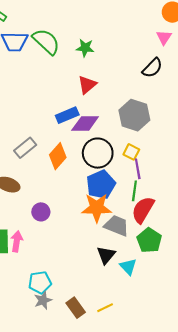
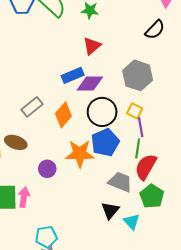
orange star: (97, 208) -> (80, 154), moved

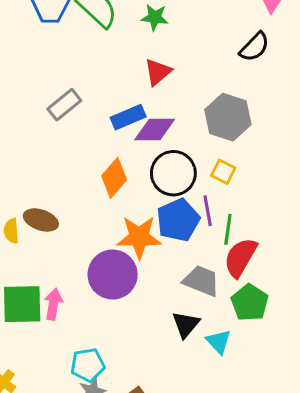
gray rectangle: (32, 107) -> (64, 105), moved
purple line: (141, 127) -> (208, 211), moved
purple circle: (47, 169) -> (113, 275), moved, size x1.8

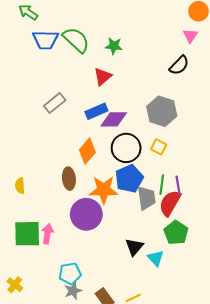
red triangle: (158, 72) -> (103, 77), moved
purple line: (208, 211) -> (178, 186), moved
brown ellipse: (41, 220) -> (69, 179), moved, turned 65
gray trapezoid: (201, 281) -> (146, 198), moved, turned 60

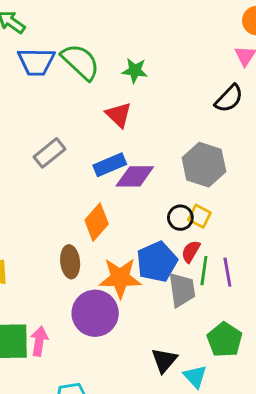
red triangle: (103, 77) -> (119, 115), turned -36
black circle: (126, 148) -> (180, 218), moved, size x0.6
red semicircle: (170, 203) -> (191, 251), moved, size x0.6

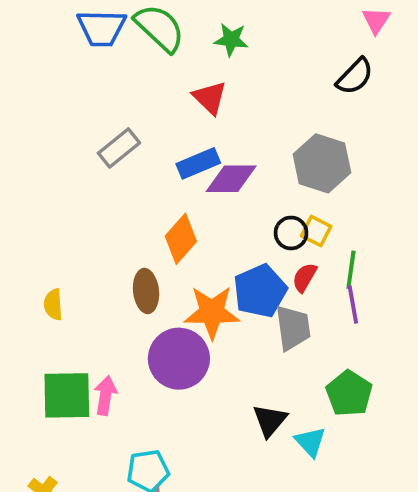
green line: (204, 271) -> (351, 270), moved

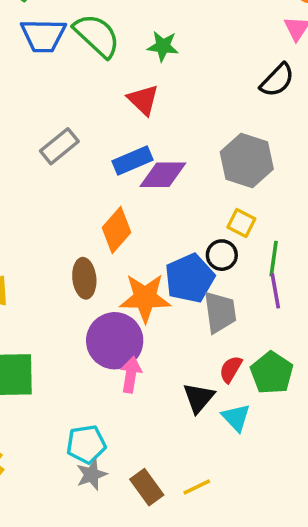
black circle: (291, 233) -> (222, 255), moved
red semicircle: (305, 277) -> (231, 369), moved
pink arrow: (105, 395) -> (131, 375), moved

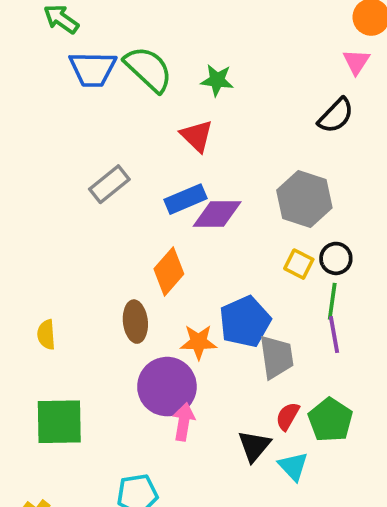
black circle: (222, 255) -> (336, 258), moved
orange star: (145, 298) -> (199, 342), size x0.7

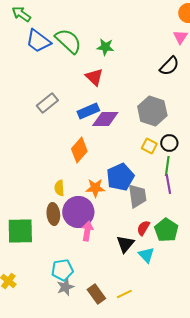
blue trapezoid: (93, 69) -> (38, 41), turned 36
brown ellipse: (135, 322) -> (53, 214), moved
yellow semicircle: (46, 335) -> (59, 188), moved

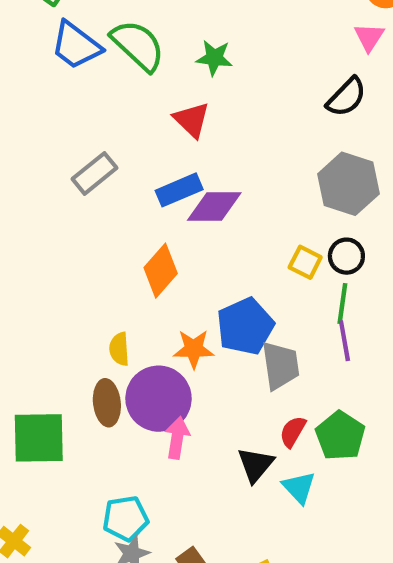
gray hexagon: (152, 111) -> (349, 184), moved

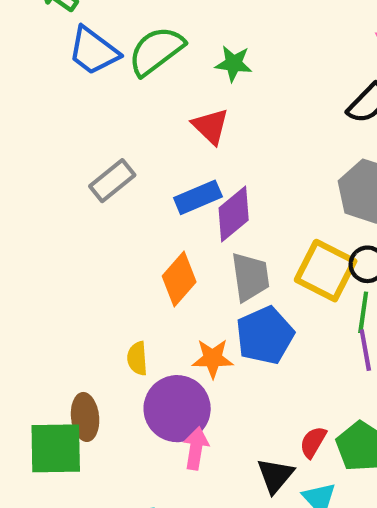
green semicircle: (138, 45) -> (156, 51), turned -80
purple diamond: (214, 207) -> (234, 214), turned -40
yellow square: (305, 262) -> (326, 271), size x1.8
gray trapezoid: (280, 366) -> (250, 277), moved
brown ellipse: (107, 403) -> (85, 417), moved

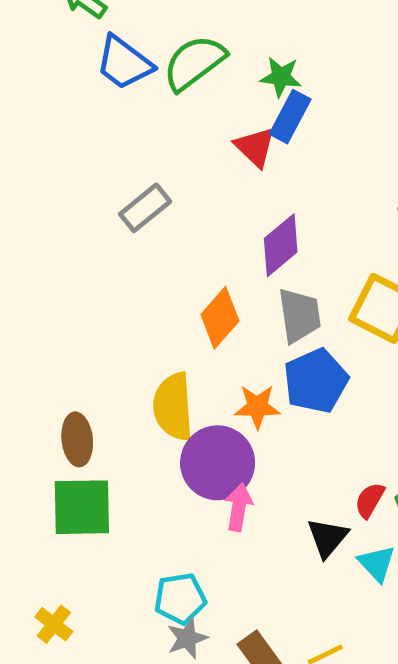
blue rectangle: (198, 197) -> (290, 117), moved, turned -39
yellow semicircle: (137, 358) -> (173, 407), size x1.8
brown ellipse: (85, 417) -> (77, 439), moved

